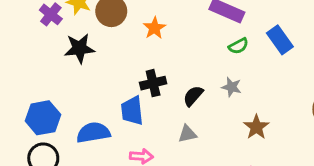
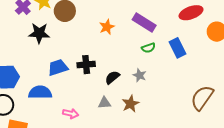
orange star: (155, 28) -> (107, 27), moved
blue trapezoid: (132, 111) -> (58, 68), moved, turned 70
brown star: (256, 127) -> (130, 104), moved

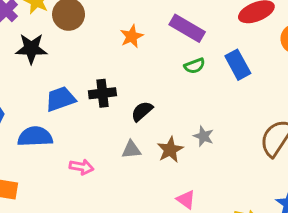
gray star: (139, 75) -> (203, 136), moved

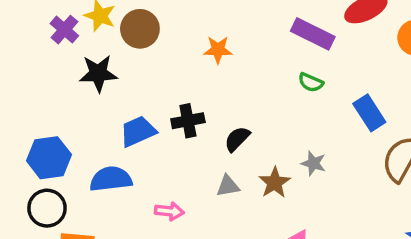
purple rectangle: (187, 28) -> (313, 34), moved
orange star: (132, 36) -> (218, 50), turned 30
blue rectangle: (238, 65) -> (369, 113), moved
green semicircle: (195, 66) -> (311, 82), moved, turned 48

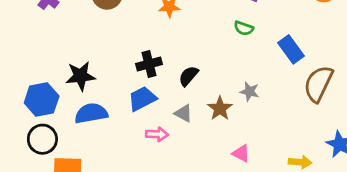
black star: (98, 73) -> (81, 76), moved
blue trapezoid: (138, 131) -> (142, 99), moved
gray triangle: (228, 186) -> (183, 113), turned 42
pink arrow: (169, 211) -> (157, 134), moved

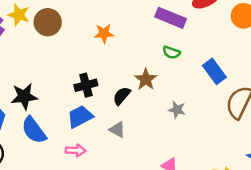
brown star: (220, 109) -> (146, 79), moved
blue semicircle: (91, 113) -> (34, 130), turned -116
pink arrow: (157, 134) -> (76, 150), moved

